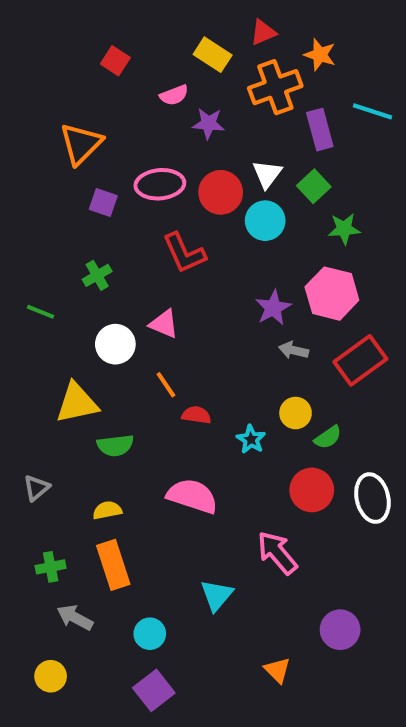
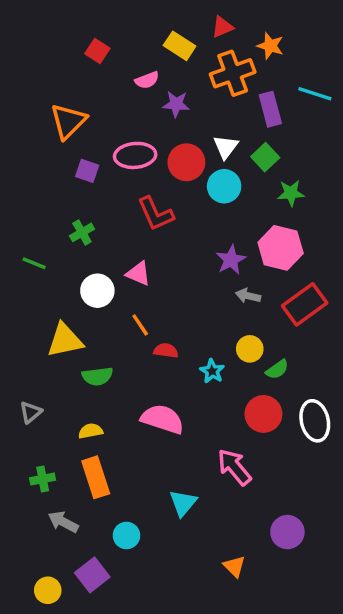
yellow circle: (51, 676) -> (48, 590), moved
purple square: (154, 690) -> (92, 575), moved

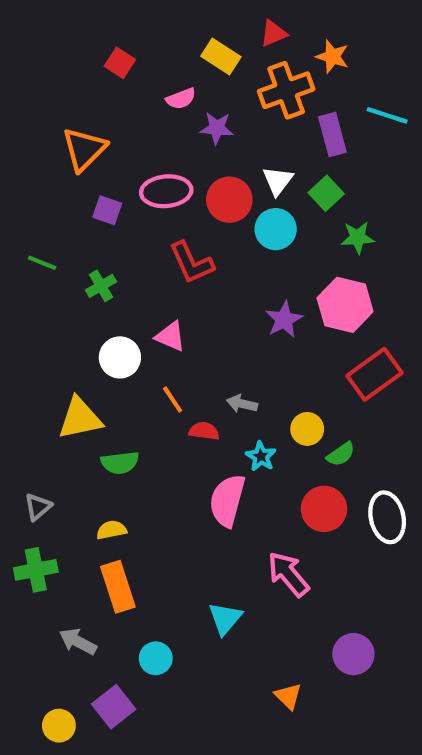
green line: (34, 263) -> (42, 263), moved
gray arrow: (248, 296) -> (242, 404), moved
pink semicircle: (162, 419) -> (227, 500), moved, turned -93
green cross: (43, 479) -> (36, 570), moved, size x1.4

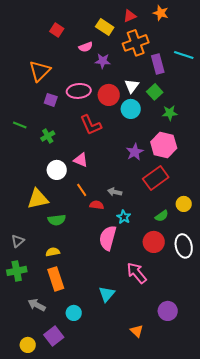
orange star: (332, 57) -> (161, 13), moved
red rectangle: (374, 374) -> (156, 178), moved
yellow circle: (307, 429) -> (184, 204), moved

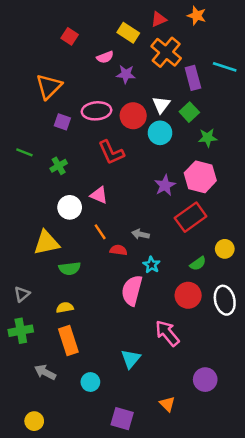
orange cross: (136, 43) -> (166, 52), turned -30
purple square: (54, 336) -> (122, 419), moved, turned -36

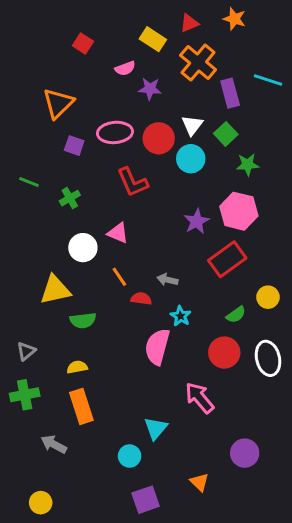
cyan circle: (90, 382) -> (130, 456), moved
purple square: (122, 419) -> (146, 500), turned -35

